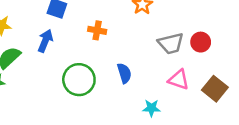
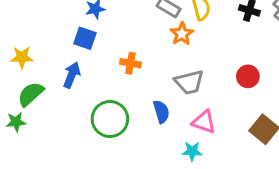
gray trapezoid: (171, 43) -> (189, 82), moved
pink triangle: (179, 80) -> (204, 122), moved

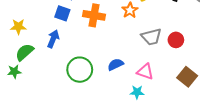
orange cross: (130, 63) -> (94, 15), moved, size x1.5
gray trapezoid: (189, 82) -> (151, 37), moved
blue semicircle: (161, 112) -> (116, 64), turned -98

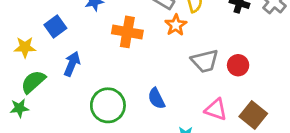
blue square: (62, 13) -> (55, 26), moved, turned 35
blue semicircle: (116, 64) -> (156, 98), turned -91
pink triangle: (145, 72) -> (216, 110), moved

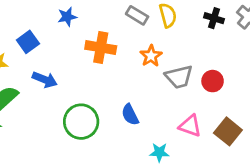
orange star: (176, 25) -> (151, 56), moved
blue arrow: (72, 64) -> (45, 80), turned 90

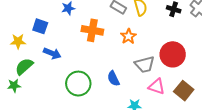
blue square: (28, 42) -> (40, 26), turned -35
gray trapezoid: (179, 77) -> (145, 64), moved
red circle: (213, 81) -> (173, 54), size x1.6

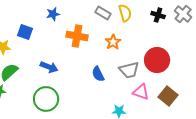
blue arrow: (52, 53) -> (49, 67), moved
blue semicircle: (113, 79) -> (98, 74), moved
green circle: (78, 84) -> (46, 99), moved

